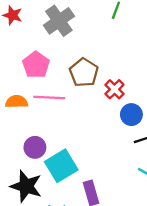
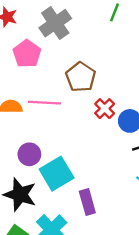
pink pentagon: (36, 65) -> (27, 54), moved
red cross: (114, 89) -> (105, 109), moved

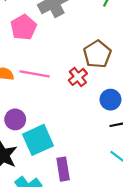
brown pentagon: (81, 77) -> (97, 54), moved
red cross: (105, 109) -> (78, 77), moved

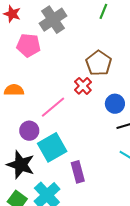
pink pentagon: (24, 27) -> (28, 45), turned -30
pink line: (35, 74) -> (53, 107), moved, turned -44

